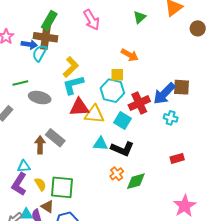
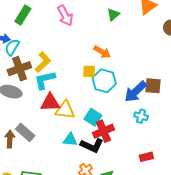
brown cross: (45, 37) -> (19, 69), moved, turned -30
cyan hexagon: (112, 91) -> (104, 81), moved
red cross: (139, 103) -> (103, 131), moved

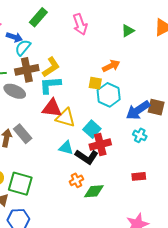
orange arrow: (102, 52) -> (111, 66), turned -66

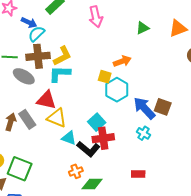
red triangle: (52, 108) -> (46, 100), moved
blue arrow: (138, 110) -> (144, 108), turned 75
yellow triangle: (65, 118) -> (57, 118), moved

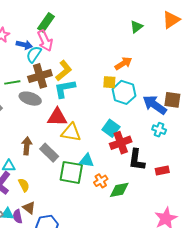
pink arrow: (96, 17) -> (45, 41), moved
gray rectangle: (27, 119) -> (49, 153), moved
cyan triangle: (69, 138) -> (87, 161), moved
black L-shape: (88, 149) -> (137, 160), moved, turned 70
green square: (20, 169) -> (71, 172), moved

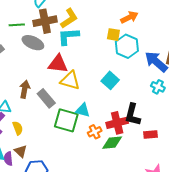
red cross: (121, 143) -> (117, 123), moved
red rectangle: (162, 170) -> (151, 135), moved

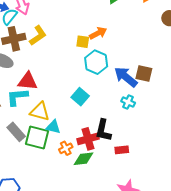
yellow square: (113, 35) -> (83, 42), moved
cyan L-shape: (68, 36) -> (17, 97), moved
yellow triangle: (70, 81) -> (40, 112), moved
gray rectangle: (46, 98) -> (16, 132), moved

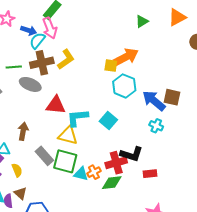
orange arrow: (98, 33) -> (126, 57), size x1.4
cyan L-shape: (17, 97) -> (77, 118), moved
cyan triangle: (53, 127) -> (81, 174), moved
black L-shape: (103, 130) -> (131, 154), turned -85

